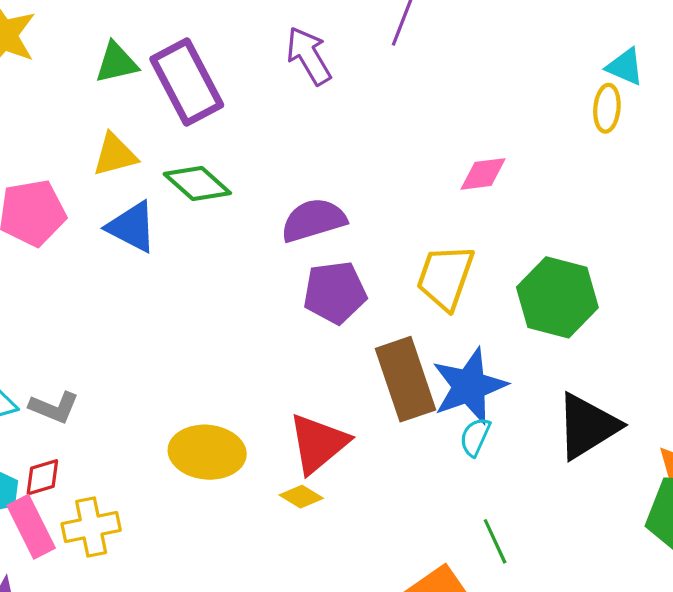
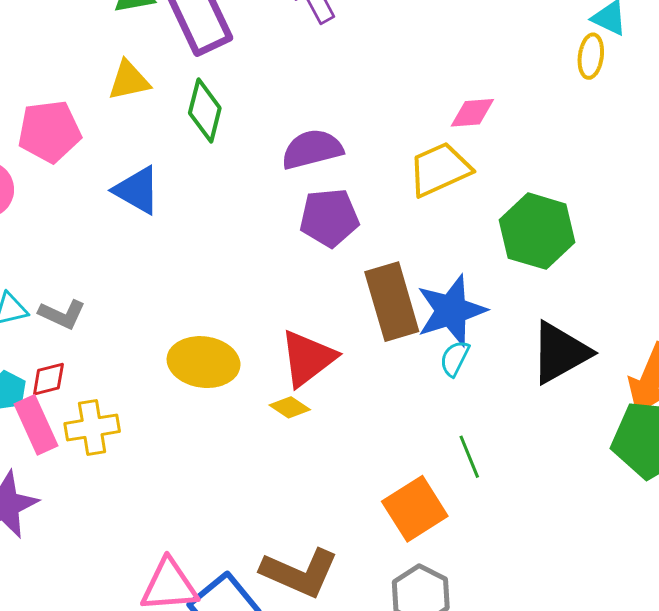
green diamond: (197, 184) -> (205, 110), turned 60
blue triangle: (132, 227) -> (137, 190), moved
yellow trapezoid: (445, 277) -> (440, 169), moved, turned 44

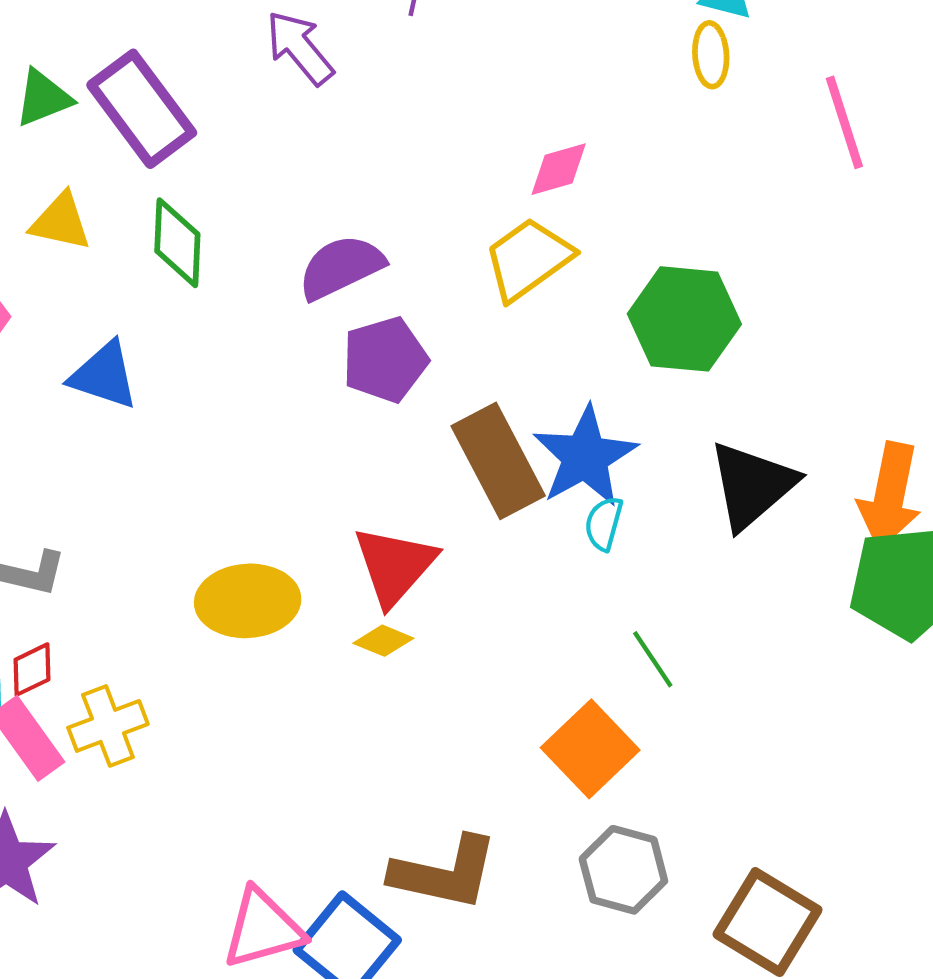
yellow triangle: (129, 80) -> (61, 222), turned 36

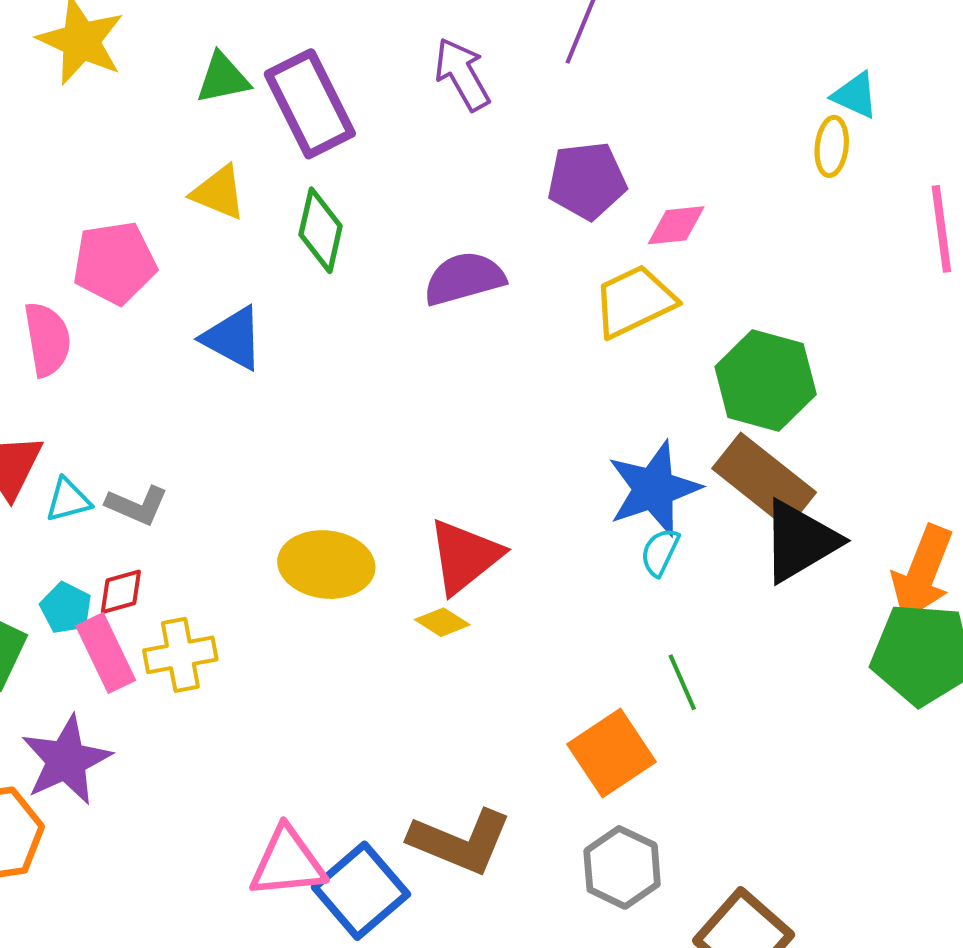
purple pentagon: (385, 360) -> (587, 181), moved
brown rectangle: (498, 461) -> (764, 480), moved, turned -34

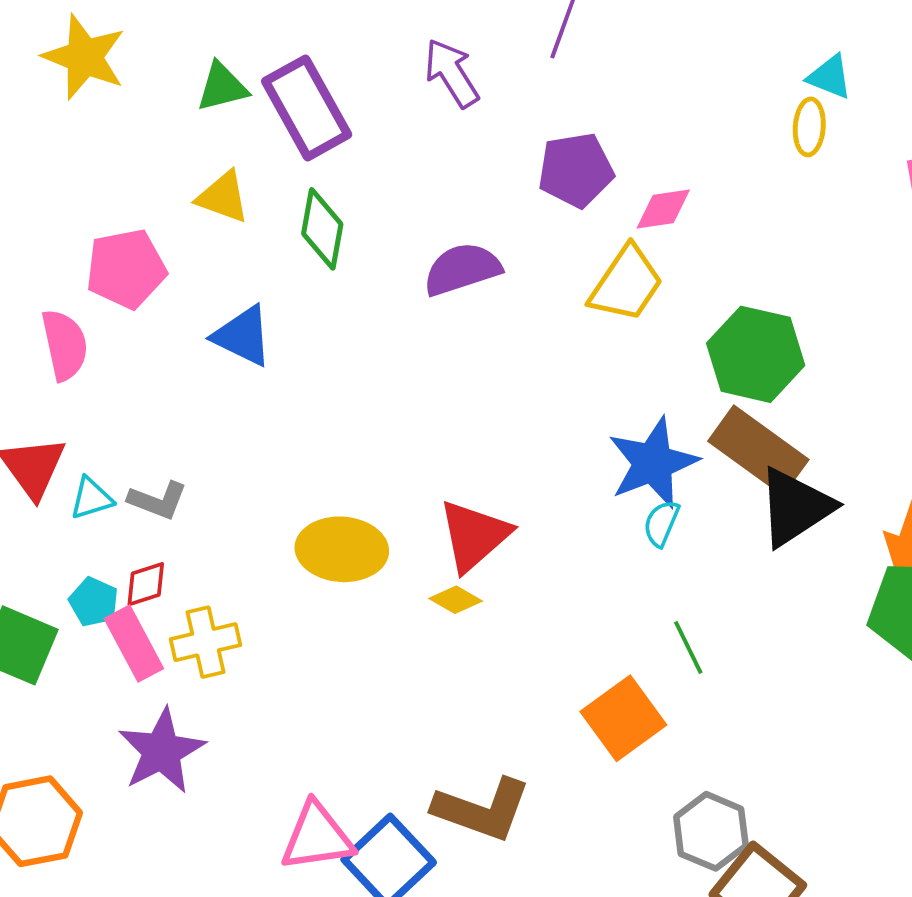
yellow trapezoid: (634, 301) -> (626, 284), turned 152
purple star: (66, 760) -> (162, 751), moved
gray hexagon: (622, 867) -> (711, 831), moved

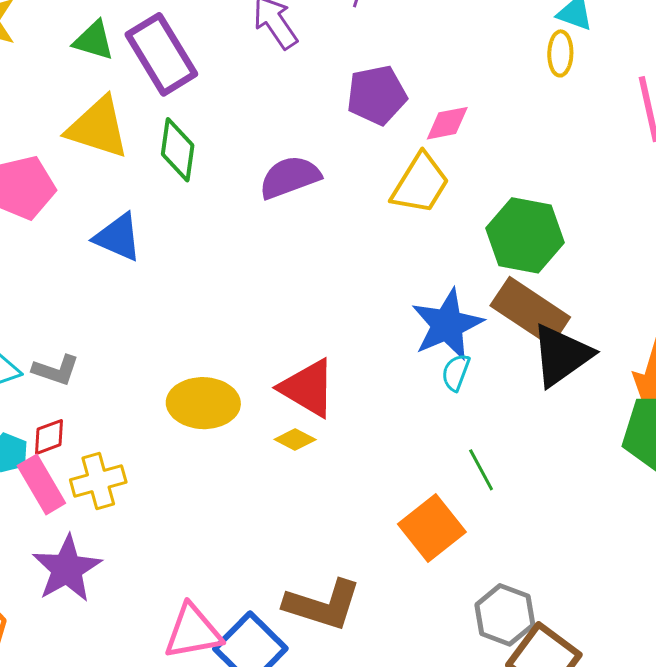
green triangle: (222, 87) -> (94, 40), turned 33
yellow triangle: (223, 197) -> (98, 128), size x1.5
red triangle: (474, 536) -> (308, 388), turned -46

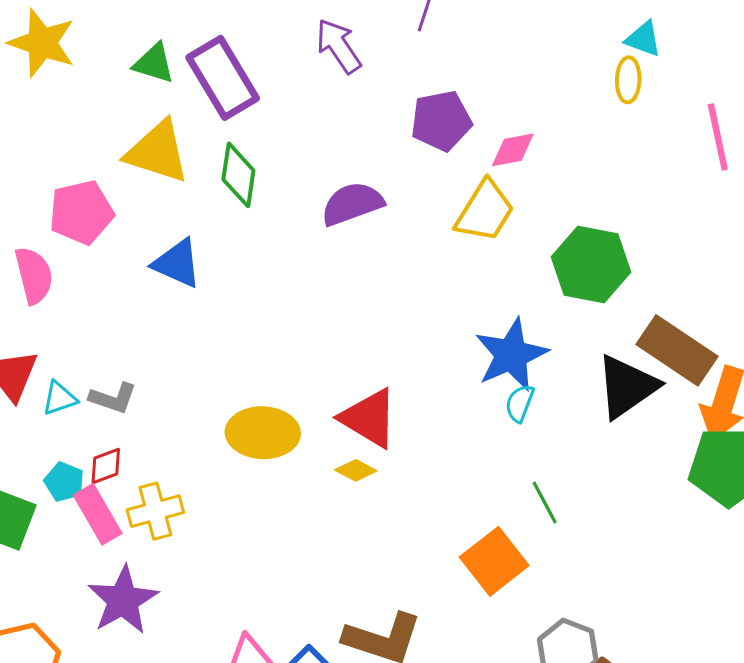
brown rectangle: (530, 311) -> (677, 350), moved

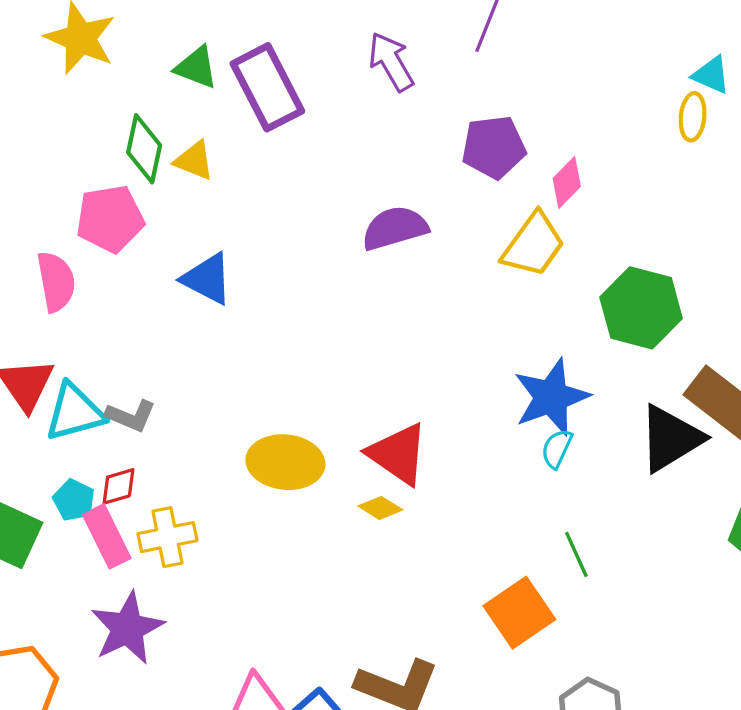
pink diamond: (513, 150) -> (567, 182), turned -39
yellow triangle: (158, 152) -> (194, 160), size x0.6
green diamond: (238, 175) -> (144, 149), moved
cyan triangle: (60, 398) -> (75, 412), size x1.6

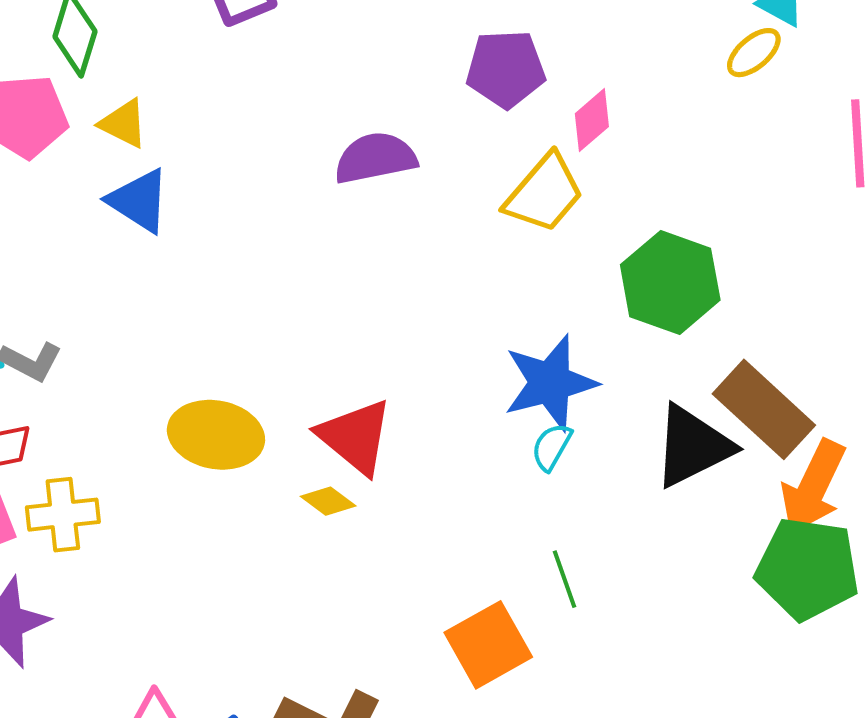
yellow ellipse: (693, 117) -> (754, 53), turned 39
yellow triangle: (194, 160) -> (124, 124), moved

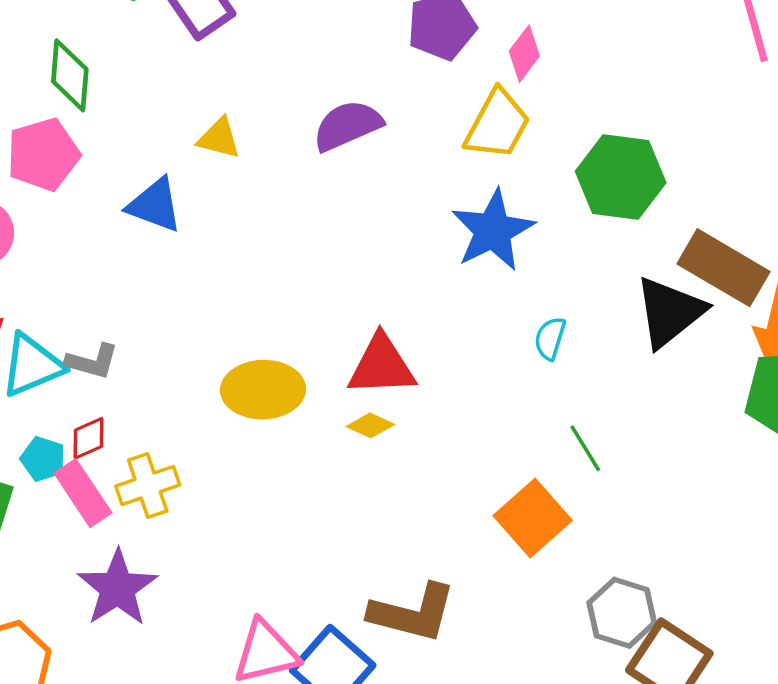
yellow triangle: (124, 124) -> (219, 138), moved
blue star: (550, 383) -> (493, 230), moved
red triangle: (355, 437) -> (382, 366), turned -30

